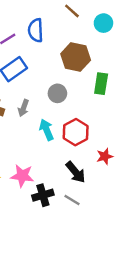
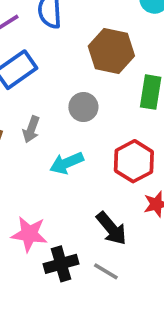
cyan arrow: (47, 130) -> (67, 163), turned -90
red hexagon: (76, 132) -> (134, 161), moved

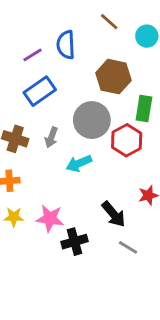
gray circle: (83, 107) -> (92, 120), size x1.6
red hexagon: (134, 161) -> (127, 140), moved
gray line: (106, 271) -> (128, 247), moved

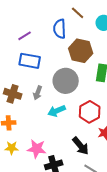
blue semicircle: (66, 45) -> (60, 29), moved
blue rectangle: (40, 91) -> (30, 61), turned 45
red hexagon: (127, 140) -> (90, 112), moved

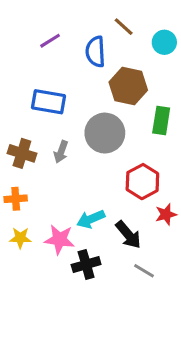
purple line: (25, 36) -> (50, 41), moved
cyan arrow: (57, 111) -> (91, 219), moved

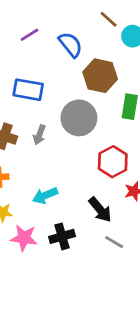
brown line: (124, 27) -> (109, 19), moved
blue semicircle: (95, 52) -> (70, 45), turned 144
cyan arrow: (91, 219) -> (45, 196), moved
pink star: (59, 239) -> (24, 238), moved

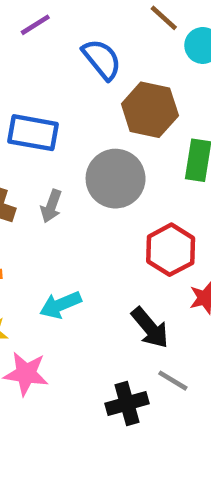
purple line: (30, 35) -> (35, 25), moved
black cross: (62, 236) -> (127, 403), moved

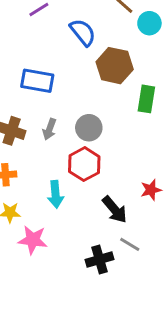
gray circle: (116, 179) -> (89, 128), moved, size x0.7
red hexagon: (171, 250) -> (84, 164), moved
cyan arrow: (60, 305) -> (55, 194), turned -72

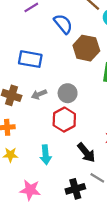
gray arrow: (49, 129) -> (39, 94), turned 48
cyan arrow: (55, 194) -> (46, 155), moved
pink star: (33, 240) -> (30, 190), moved

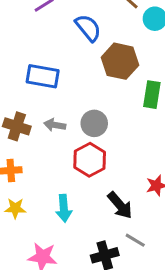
gray arrow: (39, 94) -> (55, 125), turned 32

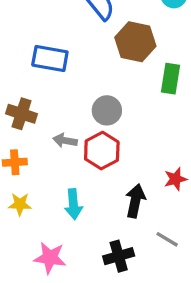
gray arrow: (55, 125) -> (65, 141), moved
black arrow: (120, 205) -> (135, 201), turned -128
gray line: (135, 240) -> (167, 239), moved

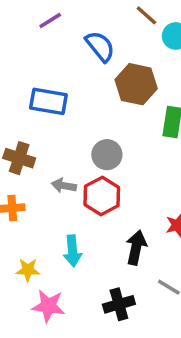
yellow star: (20, 204) -> (28, 270), moved

